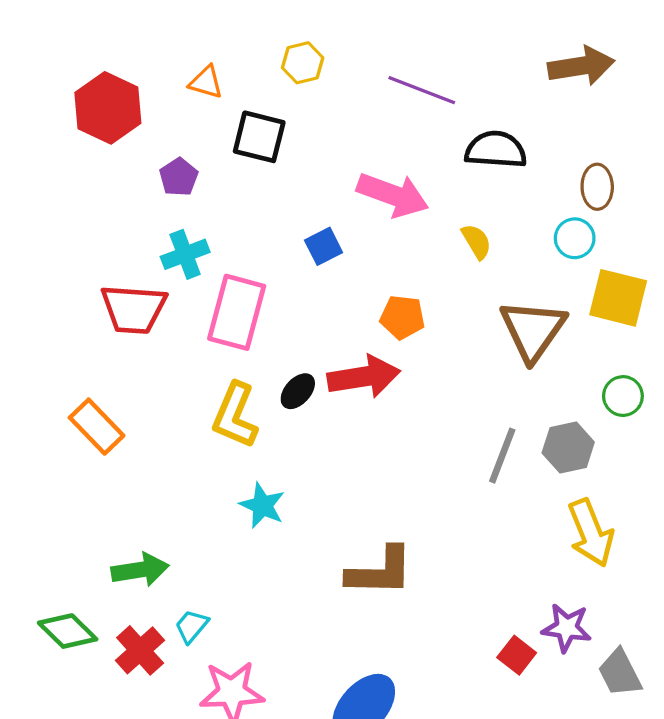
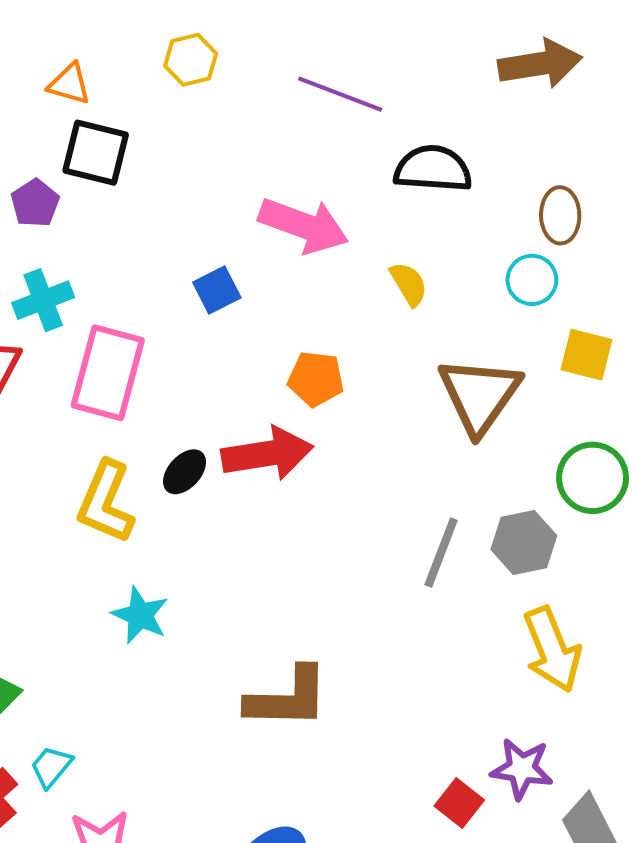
black square: (259, 137) -> (96, 153), moved
yellow square: (618, 298) -> (586, 355), size x0.7
green circle: (623, 396) -> (593, 478), size x1.4

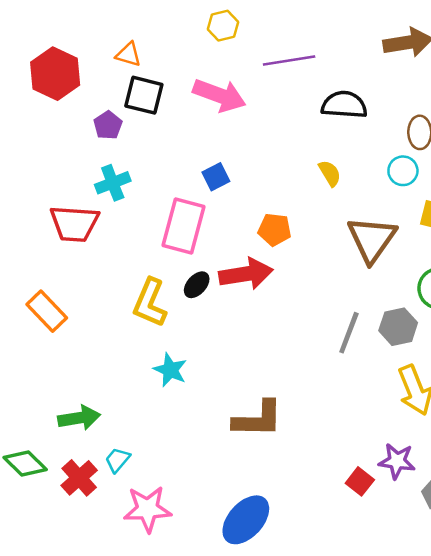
yellow hexagon: (191, 60) -> (223, 26), moved
purple line: (340, 94) -> (289, 60), turned -30
pink arrow: (304, 225) -> (219, 95), moved
pink rectangle: (108, 373) -> (183, 226), moved

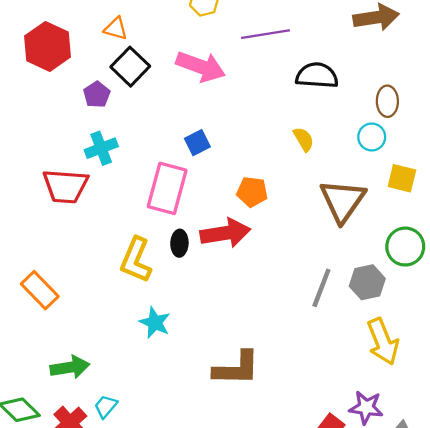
black square: (144, 95) -> (130, 67), turned 30
black ellipse: (197, 285) -> (179, 243), turned -40
orange rectangle: (47, 311) -> (40, 290), moved

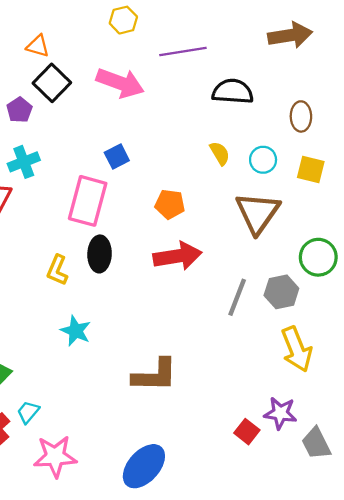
cyan circle: (372, 137) -> (263, 160), moved
yellow square: (402, 178) -> (311, 169), moved
red arrow: (225, 233) -> (177, 256), moved
black ellipse: (179, 243) -> (100, 254), size x1.4
yellow L-shape: (136, 260) -> (57, 270), size x0.7

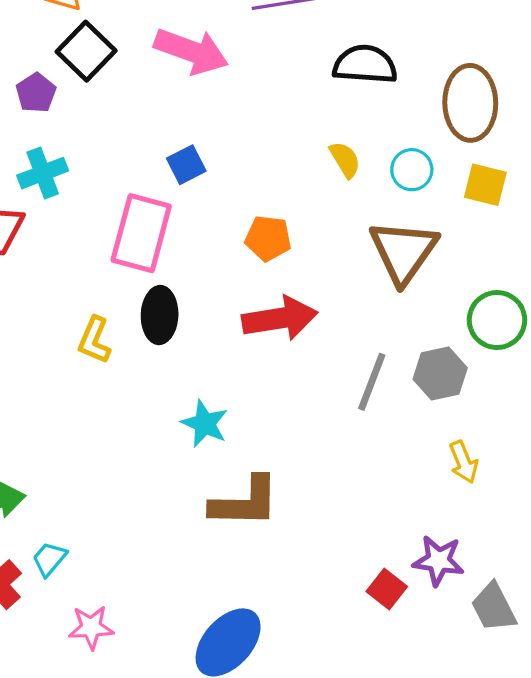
brown ellipse: (301, 116) -> (470, 103), size x1.6
cyan star: (76, 331) -> (205, 424), moved
yellow arrow: (297, 349) -> (464, 462), size x0.6
pink star: (55, 456) -> (91, 627), size x0.7

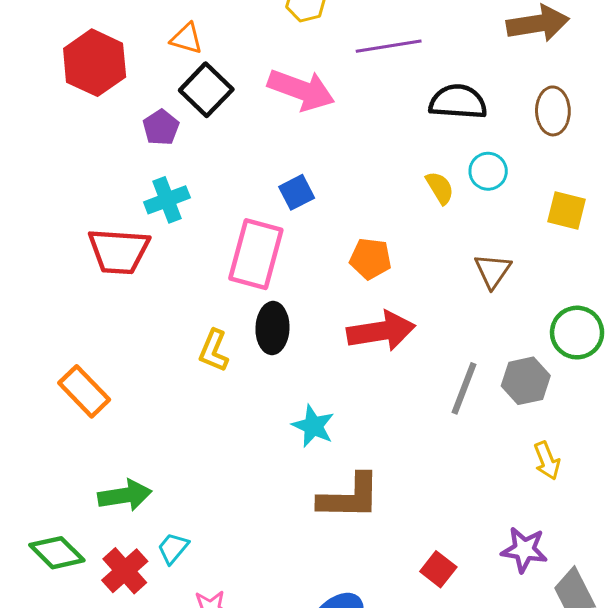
brown ellipse: (470, 103) -> (553, 111), moved, size x0.7
cyan circle: (412, 170) -> (488, 171), moved
brown triangle: (403, 252) -> (493, 271), size x0.6
red square: (387, 589) -> (438, 569), moved

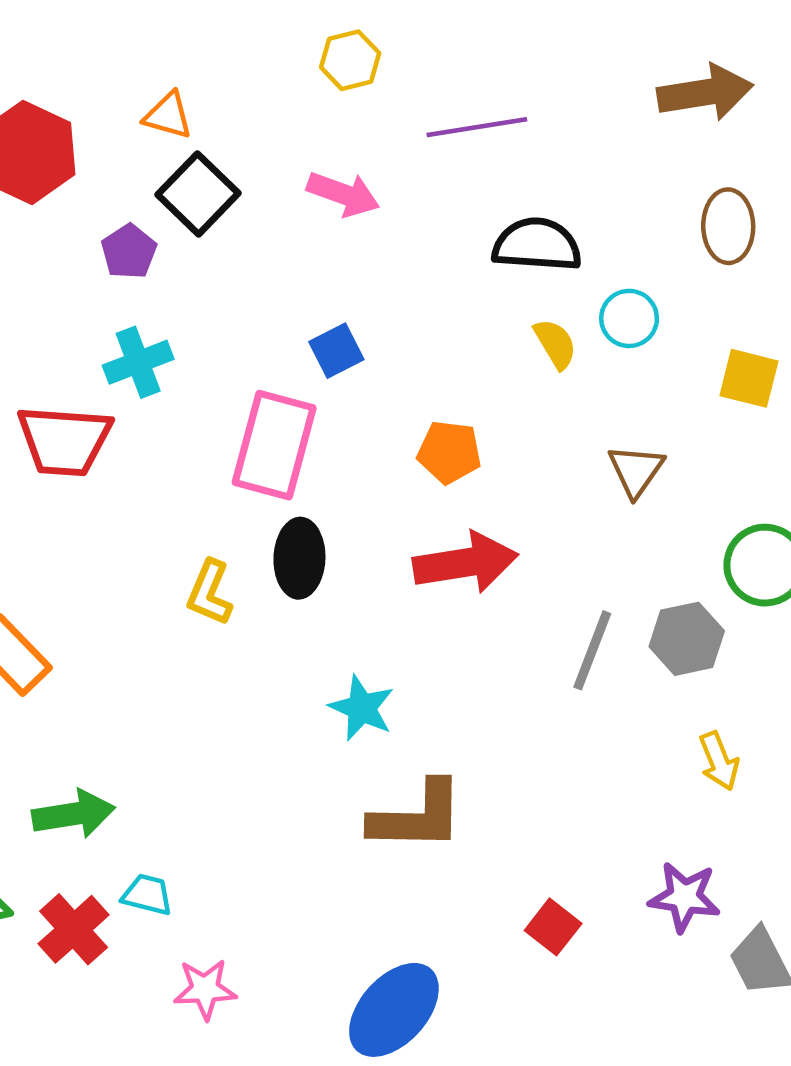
pink arrow: (301, 90) -> (343, 194), size x0.7
black semicircle: (458, 102) -> (537, 245), moved
cyan trapezoid: (173, 548) -> (147, 895), turned 64

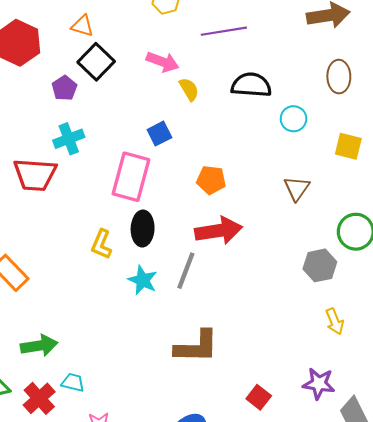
yellow semicircle: (555, 344) -> (189, 89), moved
gray line: (592, 650) -> (186, 271), moved
cyan star: (362, 708) -> (143, 280), moved

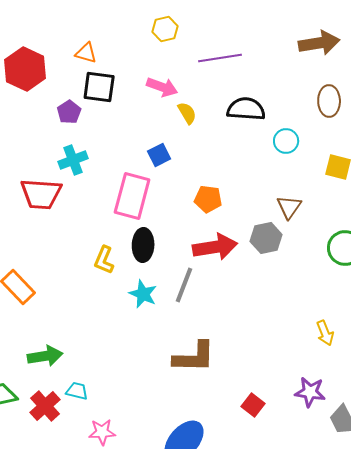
black square: (96, 62) -> (99, 87), turned -36
gray hexagon: (320, 265) -> (266, 238), moved

